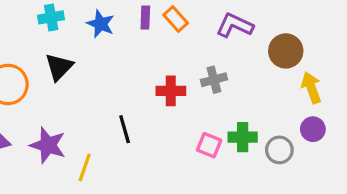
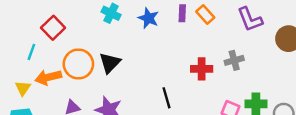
cyan cross: (51, 17) -> (111, 13), turned 36
purple L-shape: (235, 25) -> (250, 19), turned -136
black triangle: (59, 67) -> (110, 63), moved

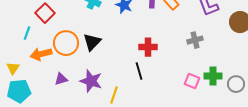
red cross: (202, 69) -> (148, 47), moved
yellow triangle: (23, 88) -> (13, 68), moved

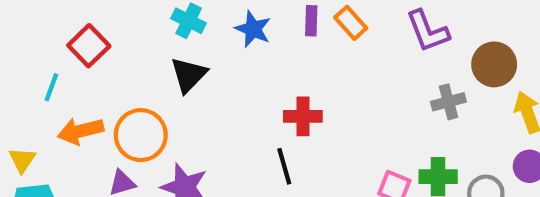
gray cross: (195, 40) -> (448, 102), moved
black triangle: (92, 42) -> (189, 75), moved
orange circle: (66, 43) -> (141, 135), moved

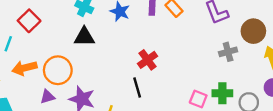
black triangle: (189, 75) -> (84, 37), turned 45
red cross: (303, 116) -> (148, 60), turned -36

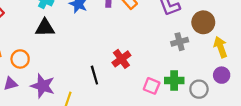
red cross: (148, 60) -> (121, 59), moved
orange circle: (58, 70) -> (20, 59), size x0.7

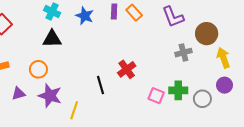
orange circle: (20, 59) -> (38, 69), moved

